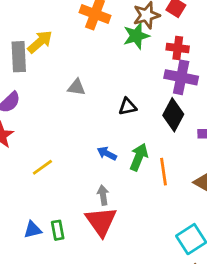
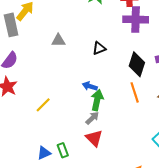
black diamond: (173, 115) -> (137, 64), moved
green arrow: (139, 157) -> (97, 100), moved
gray arrow: (103, 195) -> (92, 118), turned 64
red triangle: (101, 222) -> (94, 138), size x0.7

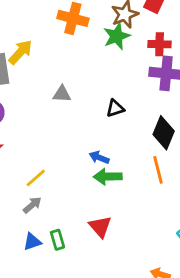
green arrow: (97, 100) -> (108, 177), turned -108
gray arrow: (92, 118) -> (32, 205), moved

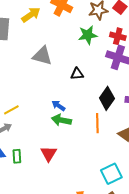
green star: (117, 36) -> (88, 35), moved
yellow arrow: (20, 52) -> (31, 15), moved
gray triangle: (62, 94) -> (42, 56), size x1.5

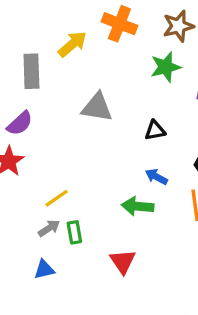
blue arrow: (58, 106) -> (156, 177), moved
green rectangle: (17, 156) -> (74, 232), moved

